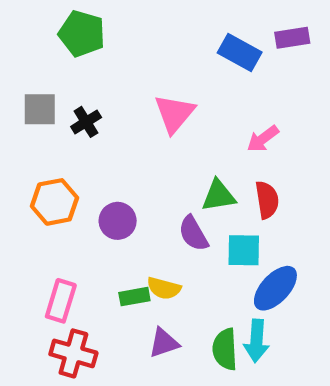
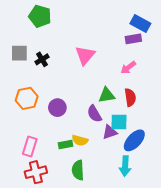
purple rectangle: (292, 38) -> (133, 39), moved
blue rectangle: (240, 53) -> (140, 23), moved
purple triangle: (164, 343) -> (110, 132), moved
green semicircle: (225, 349) -> (78, 170), moved
red cross: (73, 353) -> (36, 172), turned -30

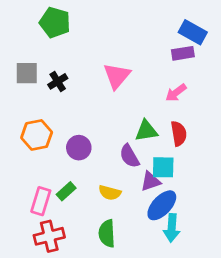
blue ellipse: (134, 140) -> (162, 205), moved
green rectangle: (66, 145) -> (66, 191), moved, turned -32

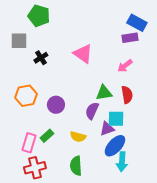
gray square: (27, 73) -> (19, 41), moved
pink triangle: (117, 76) -> (83, 54), turned -35
purple semicircle: (129, 156) -> (92, 111), turned 54

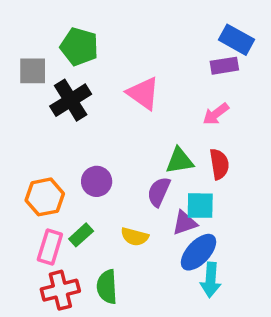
green pentagon: (39, 16) -> (79, 47), moved
black cross: (41, 58) -> (71, 100), size x1.6
orange hexagon: (26, 96) -> (45, 197), moved
green semicircle: (76, 166) -> (107, 287), moved

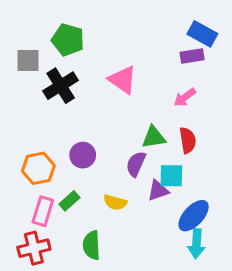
blue ellipse: (198, 252) -> (194, 216), moved
cyan arrow: (211, 280) -> (197, 244), moved
red cross: (60, 290) -> (34, 248), moved

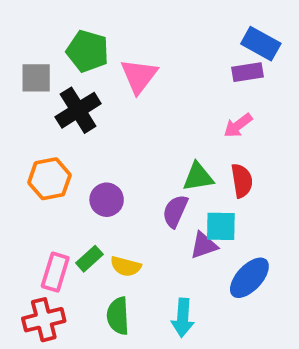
pink triangle: (123, 80) -> (139, 76), moved, turned 32
orange hexagon: (38, 168) -> (49, 179), moved
yellow semicircle: (115, 202) -> (126, 266), moved
cyan arrow: (197, 244) -> (183, 318), moved

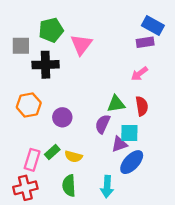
green pentagon: (88, 51) -> (51, 30), turned -30
black cross: (78, 110) -> (46, 65), turned 30
blue ellipse: (249, 278) -> (132, 162), moved

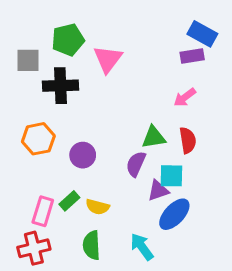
cyan arrow: (107, 187) -> (142, 247), turned 140

